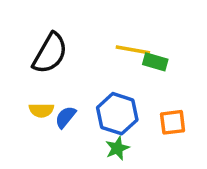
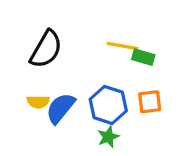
blue semicircle: (66, 117) -> (60, 108), size x1.5
orange square: (173, 122) -> (150, 102), moved

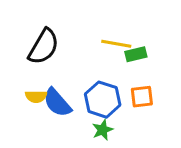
green rectangle: (143, 57) -> (136, 54), turned -30
blue semicircle: (60, 108) -> (57, 103), turned -80

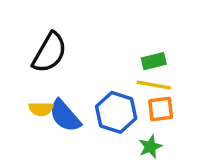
yellow line: (116, 44) -> (154, 85), moved
green star: (103, 130) -> (150, 147), moved

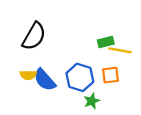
yellow line: (154, 85) -> (120, 50), moved
green star: (150, 147) -> (92, 101), moved

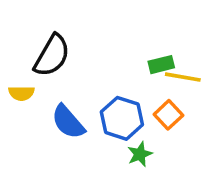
yellow semicircle: (28, 75) -> (21, 93), moved
orange square: (111, 75) -> (168, 115), turned -36

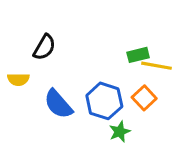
black semicircle: (52, 56) -> (44, 47), size x0.7

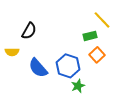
yellow line: (156, 66) -> (102, 20), moved, turned 36
orange square: (144, 98) -> (97, 55), moved

